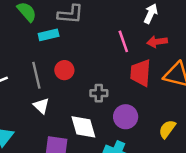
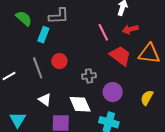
cyan rectangle: (49, 35) -> (43, 35), turned -49
red trapezoid: (141, 73) -> (120, 56), turned 130
white triangle: (41, 106) -> (45, 100), moved

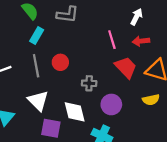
cyan rectangle: (43, 35) -> (37, 36), moved
yellow semicircle: (147, 98) -> (151, 100), moved, turned -140
white triangle: (45, 100) -> (38, 101), size x1.5

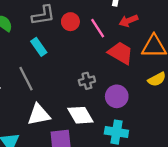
cyan rectangle: (37, 36) -> (39, 47), moved, turned -49
red circle: (60, 62) -> (70, 22), moved
white triangle: (38, 101) -> (39, 115), turned -40

